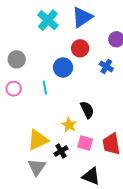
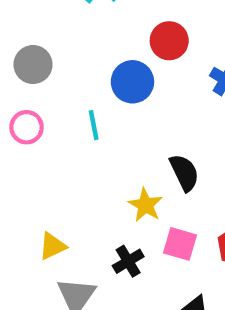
yellow triangle: (38, 140) -> (52, 246), moved, size x0.6

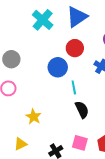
cyan line: (94, 125) -> (74, 87), moved
yellow star: (145, 205) -> (34, 117), moved

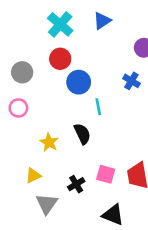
blue triangle: (77, 17) -> (102, 21), size x0.7
red circle: (75, 48) -> (60, 59), moved
black semicircle: (82, 110) -> (82, 134), moved

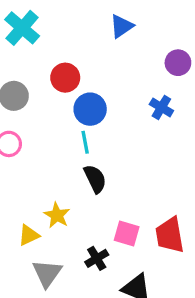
cyan cross: (60, 24) -> (22, 28), moved
cyan line: (98, 107) -> (85, 142), moved
yellow star: (49, 142) -> (57, 215), moved
black cross: (76, 184) -> (97, 258), moved

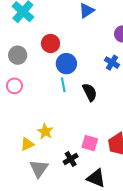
black semicircle: (95, 179) -> (90, 92), moved

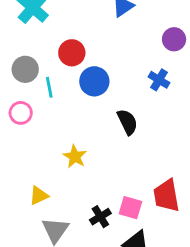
cyan line: (63, 85) -> (49, 87), moved
yellow star: (45, 131) -> (75, 156), moved
pink square: (90, 143) -> (130, 208), moved

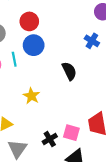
blue circle: (94, 81) -> (34, 45), moved
cyan line: (49, 87) -> (14, 59), moved

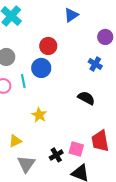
red circle: (29, 21) -> (48, 46), moved
black semicircle: (69, 71) -> (86, 98), moved, turned -36

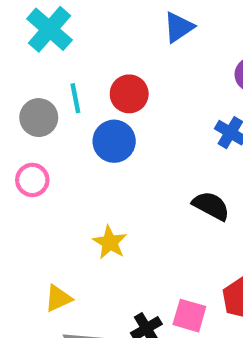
cyan line: (23, 81) -> (75, 98), moved

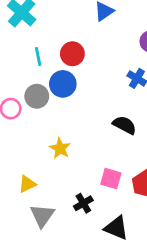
gray circle: (39, 118) -> (37, 96), moved
pink square: (189, 316) -> (111, 179), moved

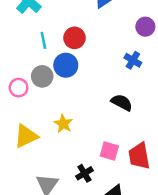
yellow triangle: (27, 184) -> (26, 136), moved, size x1.5

